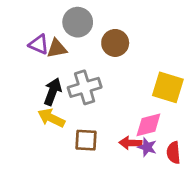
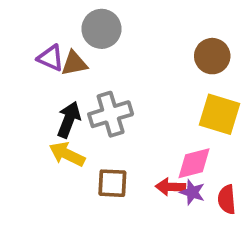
brown circle: (115, 43) -> (212, 56), moved

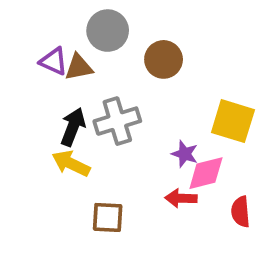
brown circle: (212, 56) -> (164, 59), moved
brown square: (112, 183) -> (108, 217), moved
purple star: (192, 192) -> (185, 154), moved

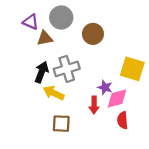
purple triangle: (54, 61) -> (31, 22), moved
yellow arrow: (71, 164) -> (54, 93), moved
red arrow: (181, 198) -> (94, 105), moved, turned -91
red semicircle: (241, 212) -> (122, 120), moved

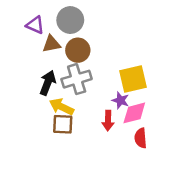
brown circle: (93, 34) -> (78, 50), moved
yellow square: (132, 69) -> (133, 79), moved, turned -30
brown square: (61, 124) -> (63, 124), moved

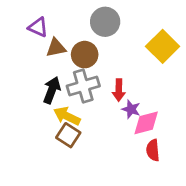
gray circle: (70, 20) -> (105, 22), moved
yellow square: (133, 79) -> (163, 46), moved, turned -32
red arrow: (108, 121) -> (119, 90), moved
brown square: (63, 124) -> (68, 135), turned 30

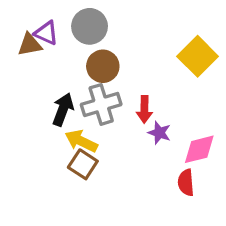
gray circle: (105, 22) -> (90, 26), moved
brown triangle: (56, 48) -> (30, 45), moved
pink diamond: (146, 123) -> (199, 149), moved

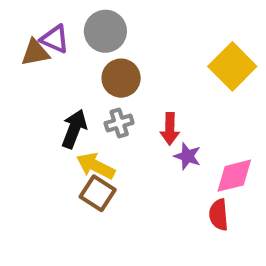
gray cross: (101, 104) -> (119, 123), size x0.6

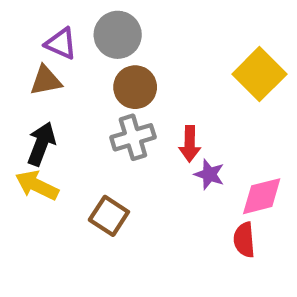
brown triangle: (35, 53) -> (46, 81), moved
gray cross: (119, 123) -> (133, 137), size x1.4
black arrow: (74, 129) -> (41, 144), moved
yellow arrow: (96, 166) -> (37, 185), moved

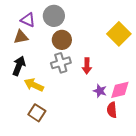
purple star: (209, 174) -> (100, 91), moved
yellow arrow: (37, 185) -> (34, 85), moved
brown square: (109, 216) -> (37, 113), moved

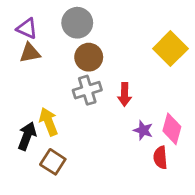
purple triangle: (28, 20) -> (27, 28), moved
black arrow: (19, 66) -> (27, 136), moved
yellow arrow: (34, 85) -> (49, 122), turned 42
pink diamond: (120, 90) -> (172, 129), turned -60

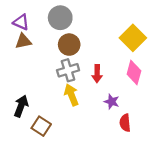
yellow arrow: (49, 122) -> (71, 95), moved
pink diamond: (172, 129) -> (134, 73), moved

